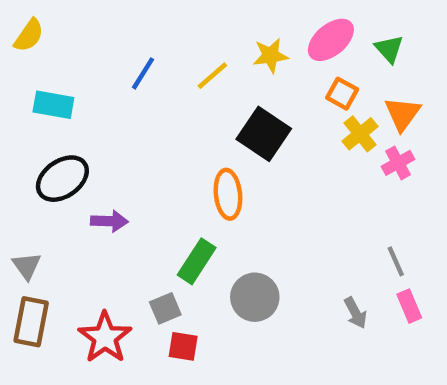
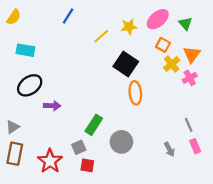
blue line: (143, 73) -> (68, 16), moved
orange ellipse: (228, 194) -> (135, 93), moved
gray triangle: (27, 266) -> (13, 127), turned 32

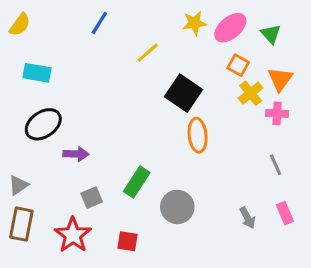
yellow star: (129, 27) -> (194, 23), moved
pink cross: (190, 78) -> (277, 113), turned 32
gray line: (189, 125) -> (276, 165), moved
gray square: (79, 147) -> (92, 198), moved

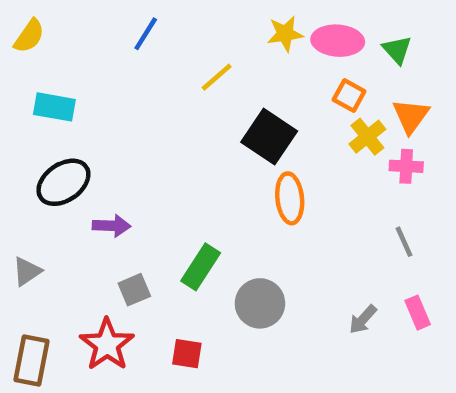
pink ellipse: (230, 28) -> (338, 41), turned 44
gray arrow: (247, 218) -> (363, 319), turned 70
brown rectangle: (21, 224) -> (31, 361), moved

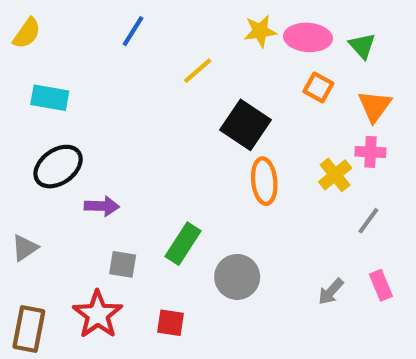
yellow cross: (367, 137) -> (335, 175), moved
gray line: (404, 242) -> (368, 221), turned 60
gray square: (134, 290) -> (123, 264), turned 32

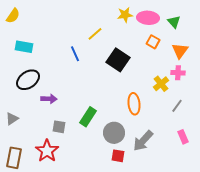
blue line: (133, 31) -> (75, 54), moved, turned -56
orange ellipse: (264, 181) -> (134, 104), moved
gray arrow: (331, 292) -> (143, 141), moved, size x1.6
red square: (171, 323) -> (118, 156), moved

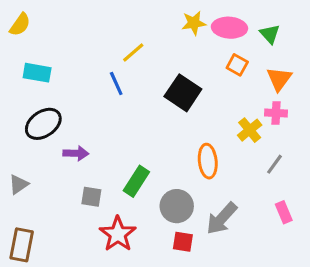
yellow line: (95, 34) -> (133, 52), moved
red star: (47, 151) -> (118, 234), moved

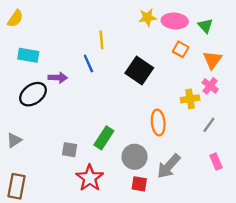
yellow line: (133, 52) -> (101, 40), turned -54
pink cross: (276, 113) -> (210, 86), turned 35
yellow cross: (250, 130) -> (190, 99), turned 30
purple arrow: (76, 153) -> (58, 78), moved

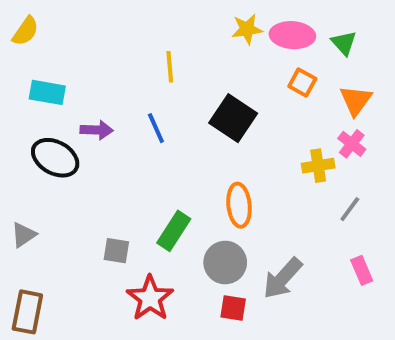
blue line: (88, 63) -> (156, 128), moved
black ellipse: (33, 94) -> (55, 158), turned 64
orange ellipse: (158, 122) -> (239, 205), moved

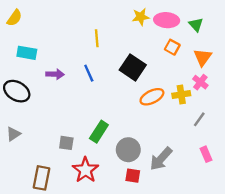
black ellipse: (55, 158) -> (17, 91), moved
orange ellipse: (239, 205) -> (152, 97), moved, turned 70
brown rectangle: (27, 312) -> (42, 178), moved

